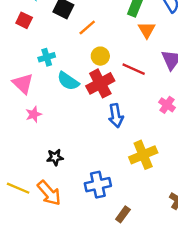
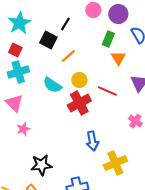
cyan cross: (47, 57) -> (18, 72), moved, size x1.5
cyan semicircle: (68, 81) -> (52, 85), moved
blue arrow: (116, 116) -> (92, 141), moved
black star: (55, 157) -> (41, 165), size x1.5

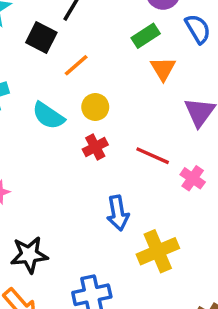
green rectangle: (108, 39) -> (146, 36), turned 35
red line: (107, 91) -> (153, 156), moved
red cross: (79, 103) -> (95, 147), size x0.6

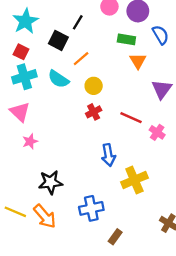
green rectangle: (146, 36) -> (126, 39), turned 42
cyan semicircle: (48, 116) -> (58, 79), moved

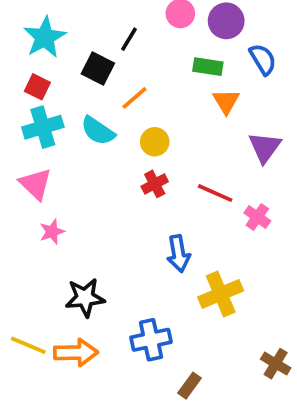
orange arrow: (45, 216) -> (76, 353), turned -50

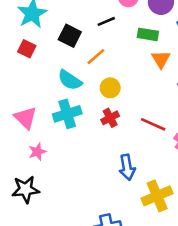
black line: (129, 39) -> (106, 21), moved, turned 36
cyan cross: (43, 127) -> (67, 114), moved
black star: (85, 298) -> (26, 189), moved

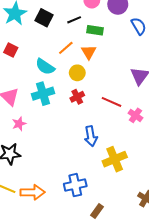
green rectangle: (148, 34) -> (95, 30), moved
black square: (70, 36) -> (44, 18), moved
red square: (27, 49) -> (11, 50), moved
orange triangle: (161, 59) -> (89, 52), moved

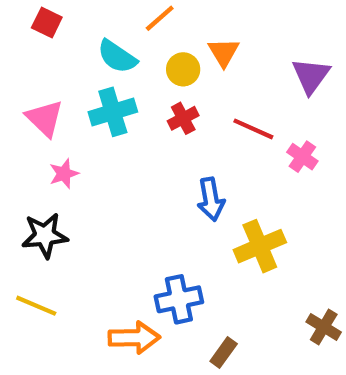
orange triangle: (89, 52) -> (224, 52), moved
orange arrow: (33, 192) -> (134, 338), moved

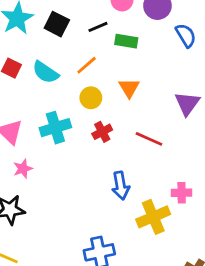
cyan semicircle: (117, 57) -> (45, 72), moved
yellow circle: (183, 69) -> (91, 98), moved
pink cross: (302, 157) -> (182, 193), moved, turned -36

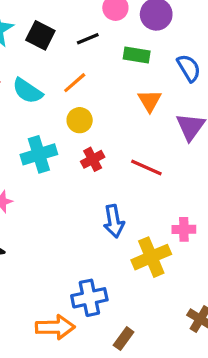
blue semicircle: (186, 35) -> (189, 68), moved
green rectangle: (126, 41) -> (137, 55), moved
orange triangle: (129, 88) -> (150, 101), moved

